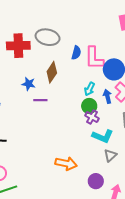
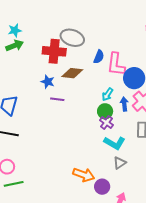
red cross: (18, 46) -> (54, 51), moved
brown diamond: (52, 72) -> (72, 73), turned 55
orange arrow: (66, 164) -> (84, 175), moved

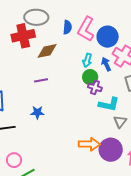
pink L-shape: (116, 64) -> (86, 29), turned 40
blue star: (48, 82) -> (37, 112), moved
purple circle: (102, 187) -> (111, 150), size x1.5

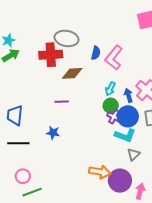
blue circle: (108, 37) -> (128, 116), moved

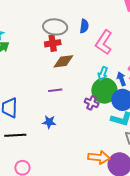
blue semicircle: (96, 53) -> (84, 26), moved
red cross: (51, 55) -> (53, 43), moved, size x0.7
green circle: (111, 106) -> (104, 91), size x1.6
purple cross: (114, 117) -> (92, 103), moved

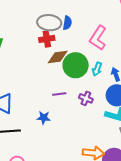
blue semicircle: (84, 26) -> (67, 23), moved
purple line: (55, 90) -> (59, 94), moved
green circle: (104, 91) -> (76, 65), moved

